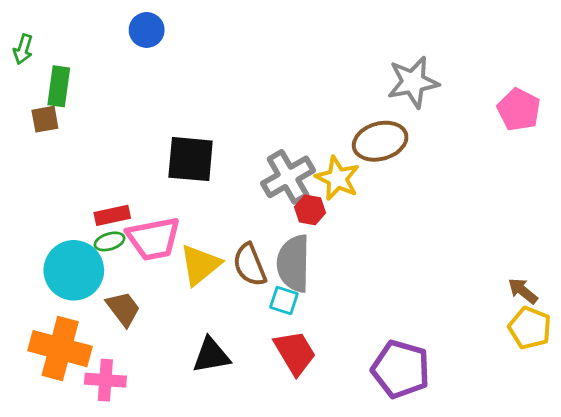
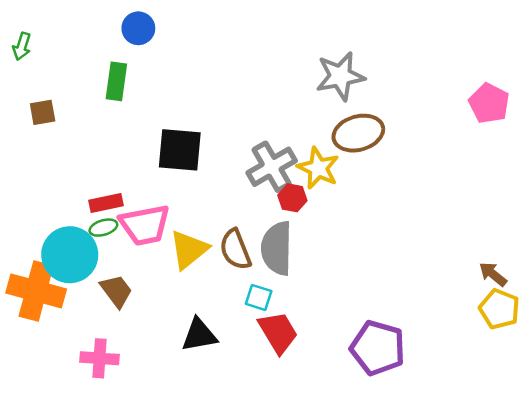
gray star: (413, 82) -> (340, 76), moved
green rectangle: (59, 86) -> (116, 81), moved
cyan square: (284, 301) -> (259, 297), moved
orange cross: (60, 349) -> (36, 291), moved

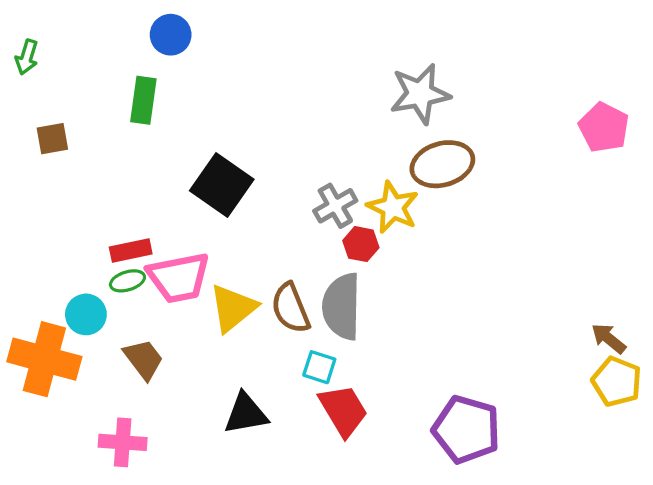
black square: (180, 150) -> (222, 185), turned 30
gray cross: (272, 167) -> (335, 206), size x0.7
cyan circle: (70, 255) -> (86, 314), size x0.6

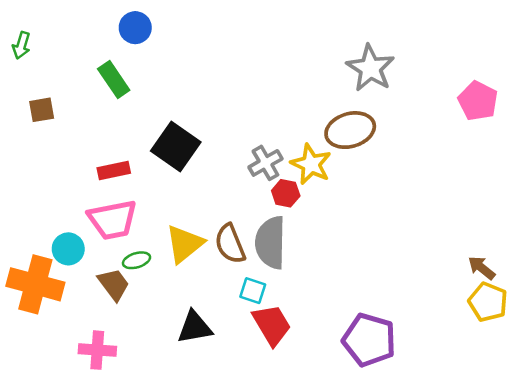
gray star: (420, 94) -> (370, 68), moved, turned -30
green rectangle: (143, 100) -> (114, 79), turned -42
red rectangle: (131, 250) -> (114, 171), moved
pink trapezoid: (179, 278) -> (112, 220), moved
green ellipse: (127, 281) -> (136, 260), moved

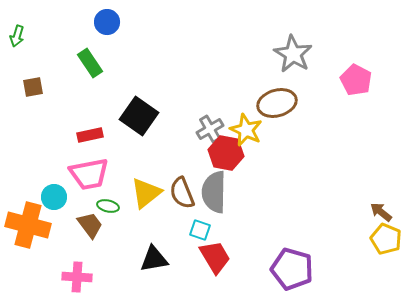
pink pentagon: (478, 101) -> (356, 80), moved
red hexagon: (286, 193) -> (226, 153), size x1.6
green ellipse: (136, 260) -> (108, 206), turned 30

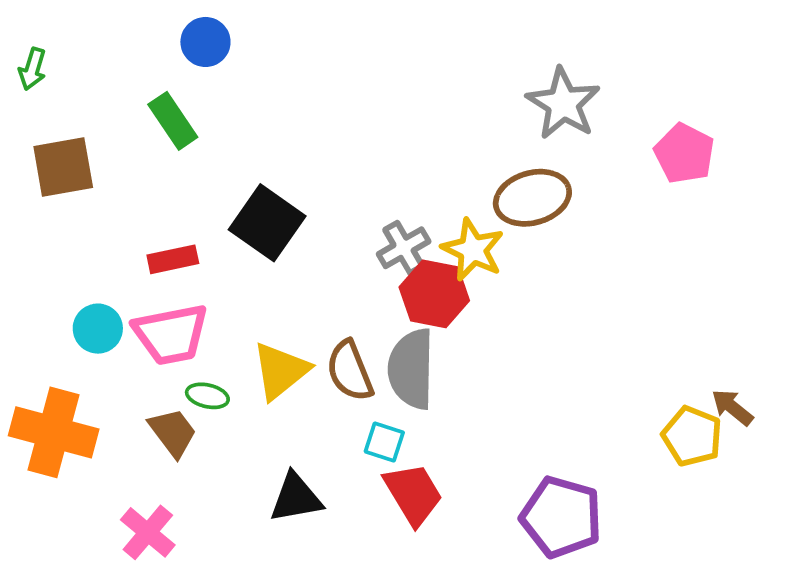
brown square: (33, 87) -> (63, 167), size x1.6
cyan circle: (54, 197) -> (98, 329), moved
yellow pentagon: (386, 239) -> (692, 436), moved
pink cross: (77, 277) -> (148, 532), turned 36

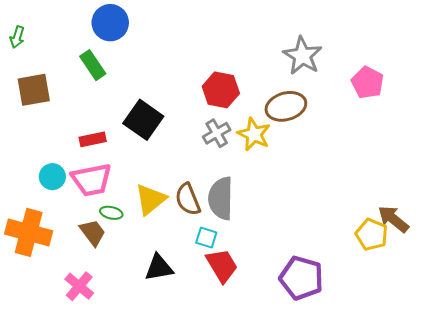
blue circle: (205, 42) -> (110, 23), size x1.4
red hexagon: (434, 294) -> (221, 90), moved
brown arrow: (732, 407) -> (393, 219), size x1.4

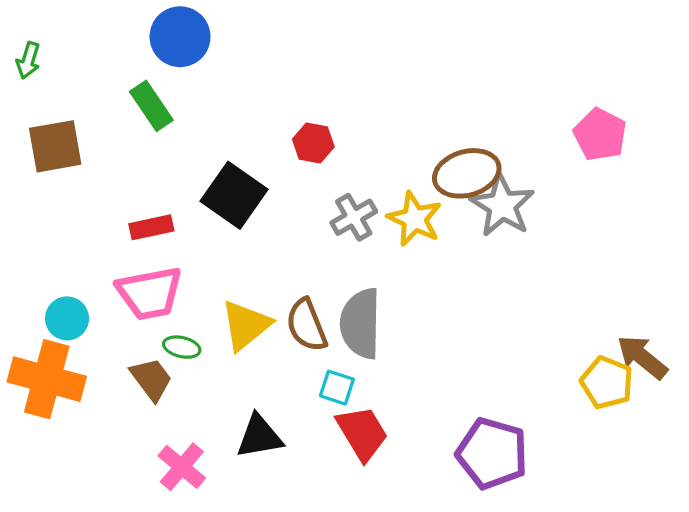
gray star: (302, 56) -> (502, 205), moved
red hexagon: (221, 90) -> (313, 143), moved, size x0.7
cyan circle: (52, 177) -> (67, 318), moved
pink cross: (79, 286) -> (182, 467), moved

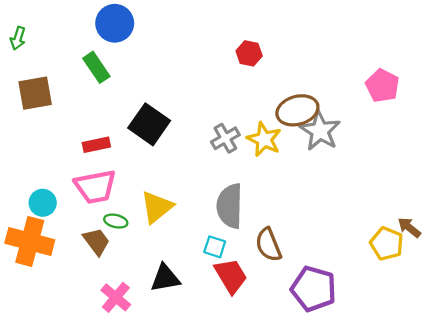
red hexagon: (313, 143) -> (249, 53), moved
brown semicircle: (307, 325) -> (268, 245), moved
brown arrow: (642, 357) -> (409, 228), size x0.7

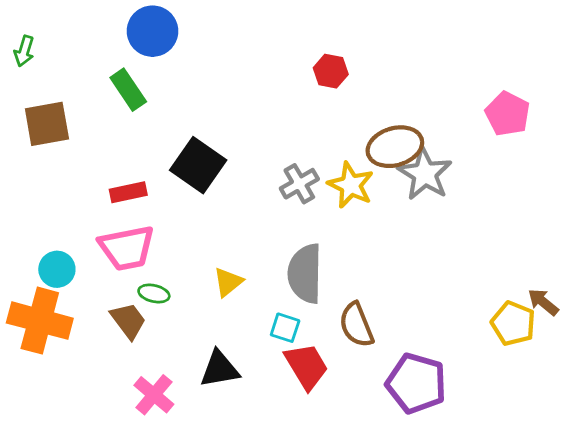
yellow triangle: (157, 207) -> (228, 282), moved, size x0.7

